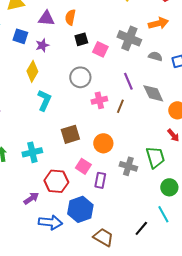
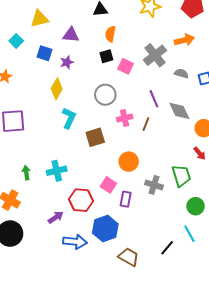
orange semicircle: (70, 17) -> (110, 34), moved
gray cross: (129, 38) -> (155, 55), turned 30
brown square: (70, 134) -> (95, 137), moved

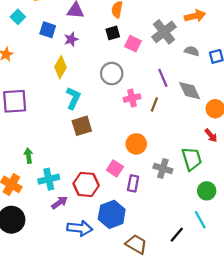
brown square: (95, 137) -> (82, 126), moved
cyan cross: (57, 171) -> (49, 179), moved

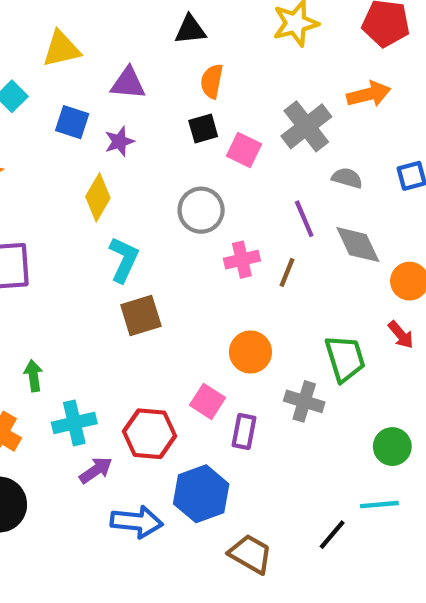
gray semicircle: (192, 51) -> (347, 178), moved
green trapezoid: (192, 159) -> (345, 358), moved
cyan line: (200, 220) -> (379, 505), turned -66

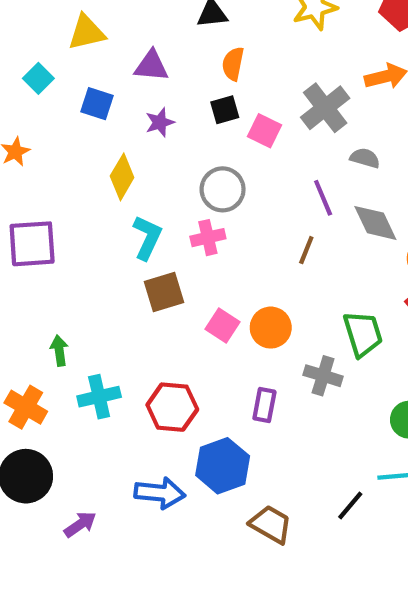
purple star: (119, 141) -> (160, 122), moved
pink cross: (242, 260) -> (208, 238), moved
pink square: (207, 401) -> (223, 325), moved
purple arrow: (96, 470) -> (80, 524), moved

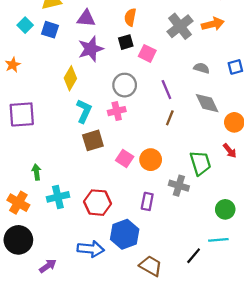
blue square: (97, 104) -> (50, 30), moved
gray cross: (325, 108) -> (180, 26), moved
purple star: (160, 122) -> (91, 49), size x1.6
purple line: (323, 198) -> (166, 90), moved

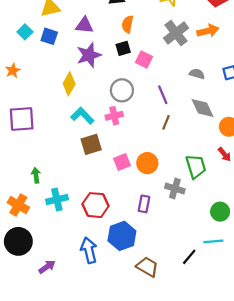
cyan L-shape: (84, 111) -> (82, 116), turned -70
pink square: (125, 159) -> (122, 162), turned 35
blue arrow: (91, 249) -> (89, 250), turned -110

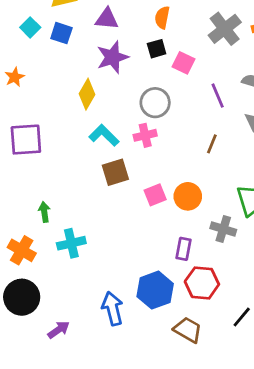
purple line: (163, 95) -> (218, 96), moved
red hexagon: (95, 205) -> (202, 283), moved

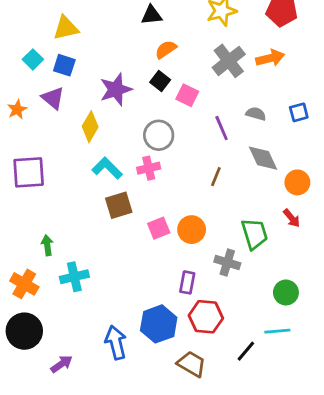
orange semicircle: (162, 17) -> (166, 49), turned 45
purple triangle: (107, 19) -> (53, 98), moved, turned 35
black square: (157, 49) -> (160, 81), turned -36

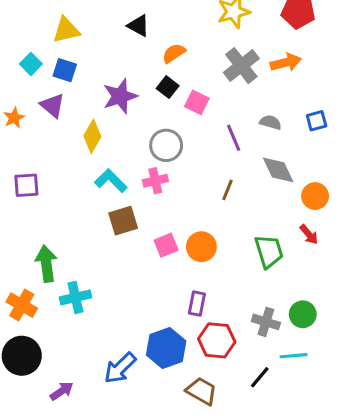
black triangle: (152, 15) -> (138, 26), moved, turned 35
purple square: (29, 172) -> (26, 185), size x0.7
green arrow: (47, 245) -> (46, 264), size x1.6
gray cross: (227, 262) -> (266, 322), moved
blue arrow: (116, 343) -> (120, 368), turned -120

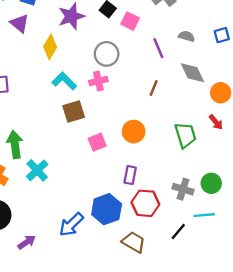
pink square: (166, 245) -> (97, 142), moved
cyan cross: (75, 297) -> (37, 170), turned -30

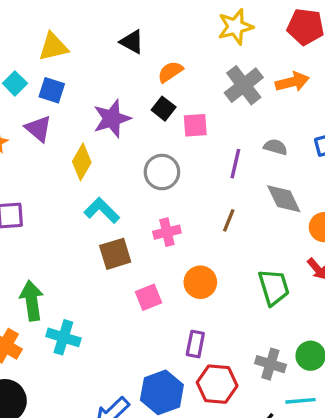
pink square: (130, 21) -> (195, 125), turned -30
purple line: (158, 48) -> (235, 164), turned 36
pink cross: (98, 81) -> (167, 232), moved
cyan cross: (37, 170) -> (63, 337), turned -30

